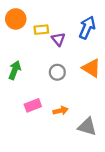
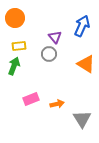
yellow rectangle: (41, 30) -> (19, 46), moved
gray circle: (57, 72) -> (49, 54), moved
gray triangle: (87, 127) -> (82, 119), turned 42

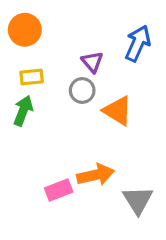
orange triangle: (86, 64) -> (118, 111), moved
pink rectangle: (31, 99) -> (59, 190), moved
orange arrow: (57, 104) -> (96, 175), size x1.5

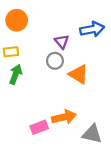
blue arrow: (138, 43) -> (92, 29), turned 55
yellow rectangle: (32, 77) -> (11, 52), moved
gray triangle: (138, 200) -> (92, 134), turned -45

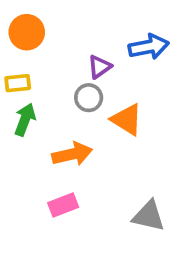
purple triangle: (62, 42) -> (100, 67), turned 35
orange arrow: (64, 117) -> (72, 154), moved

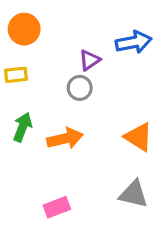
green arrow: (25, 119) -> (22, 127), moved
orange triangle: (127, 119) -> (139, 137), moved
pink rectangle: (63, 205) -> (57, 207), moved

